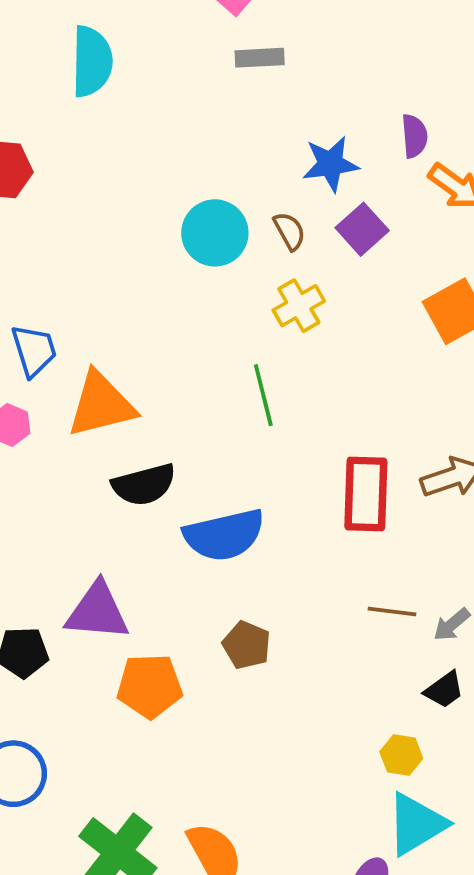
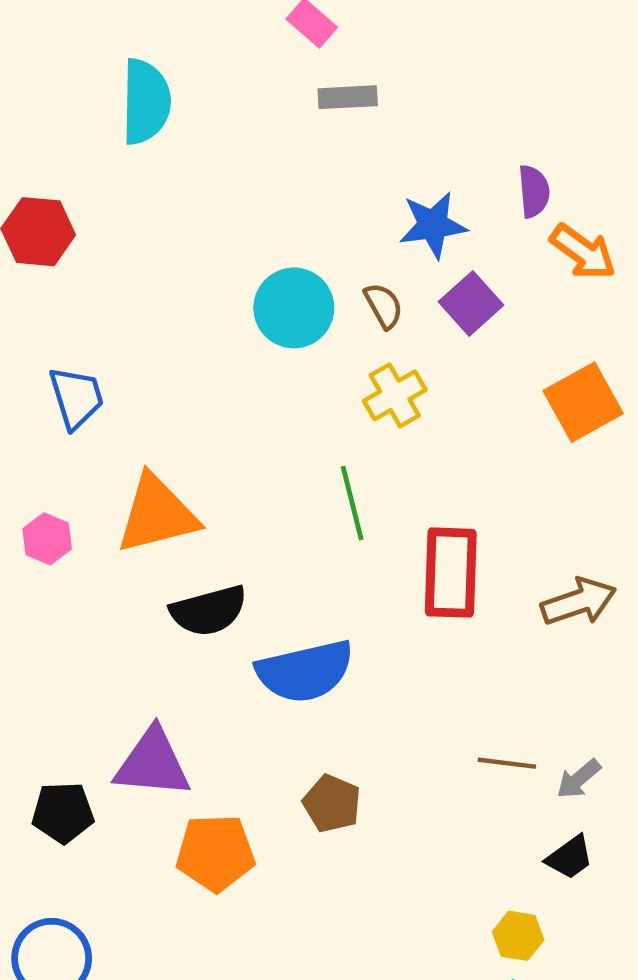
blue trapezoid: (34, 350) -> (76, 398), moved
red rectangle: (366, 494) -> (451, 573), moved

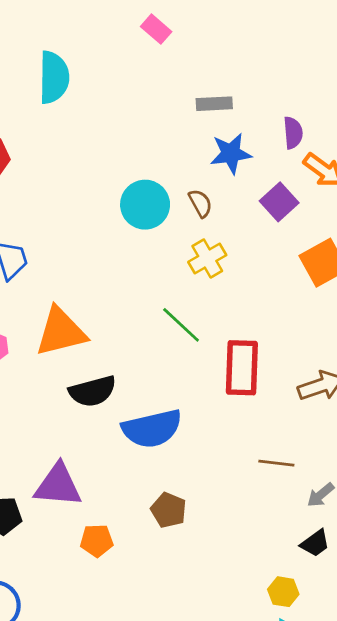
gray rectangle: (348, 97) -> (214, 104), moved
purple square: (471, 303) -> (279, 202), moved
green line: (352, 503) -> (181, 325), turned -33
brown line: (507, 763) -> (276, 463), moved
orange pentagon: (215, 853) -> (97, 541), size x0.7

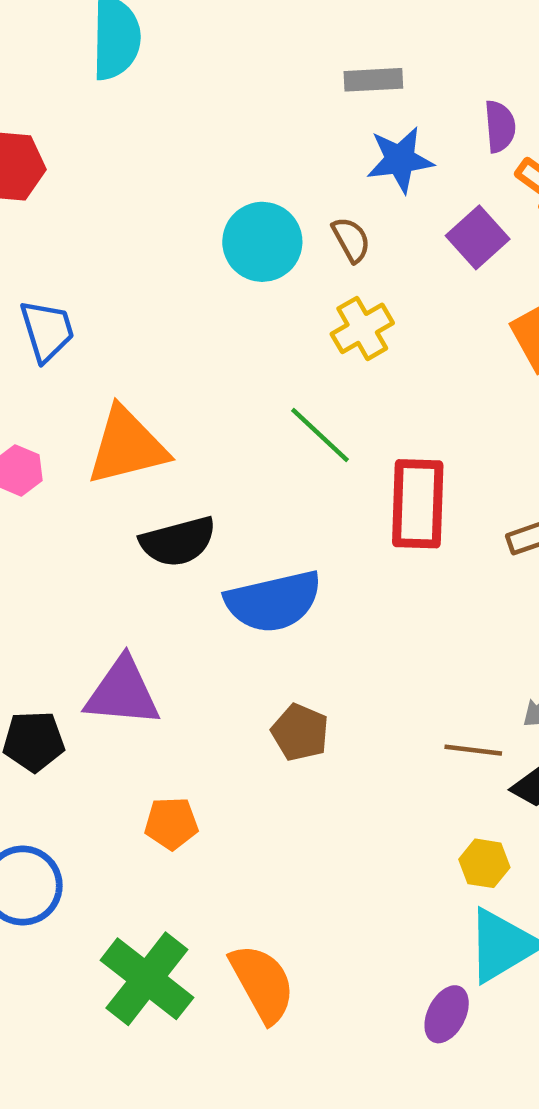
brown line: (276, 463) -> (473, 750), moved
orange pentagon: (97, 541) -> (171, 823), moved

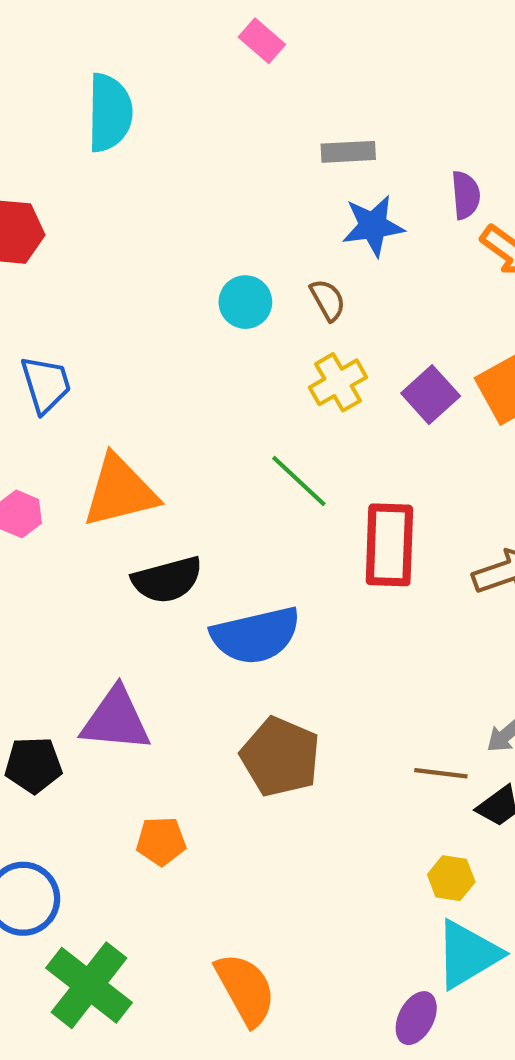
purple square: (478, 237) -> (431, 395), moved
cyan circle: (262, 242) -> (245, 302), size x0.7
brown pentagon: (300, 732) -> (280, 757), size x1.5
green cross: (147, 979) -> (89, 985), moved

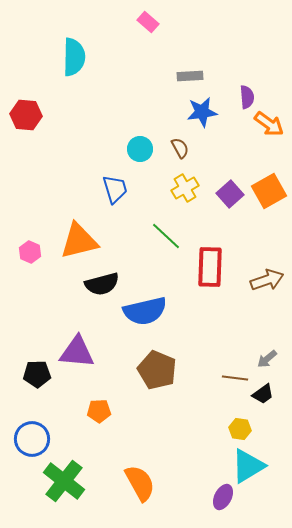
blue trapezoid: (46, 384) -> (115, 189), moved

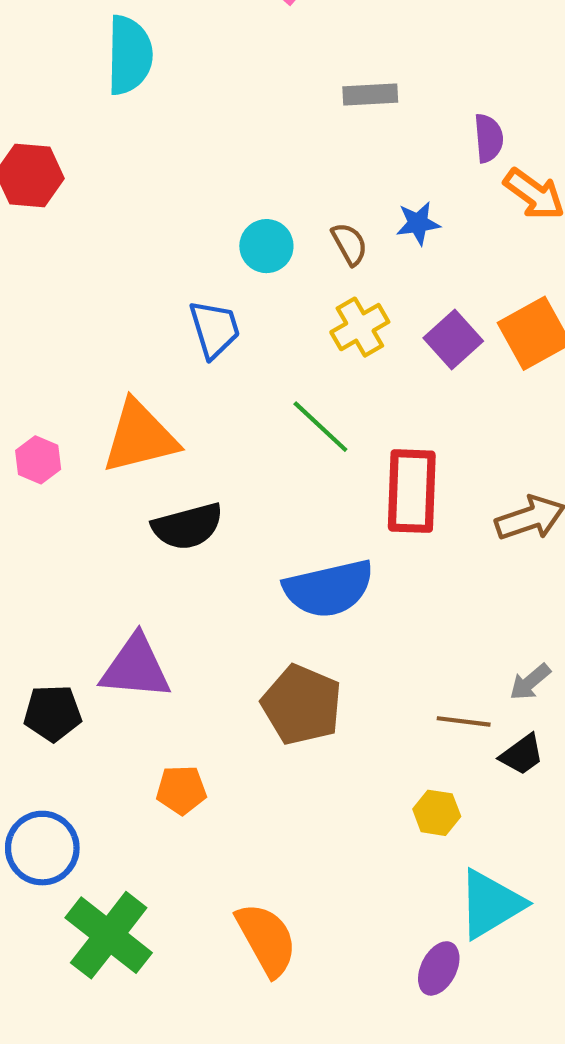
blue star: (202, 112) -> (418, 223), moved, size x0.7
blue semicircle: (145, 311) -> (329, 589), moved
yellow hexagon: (240, 429) -> (437, 813), moved

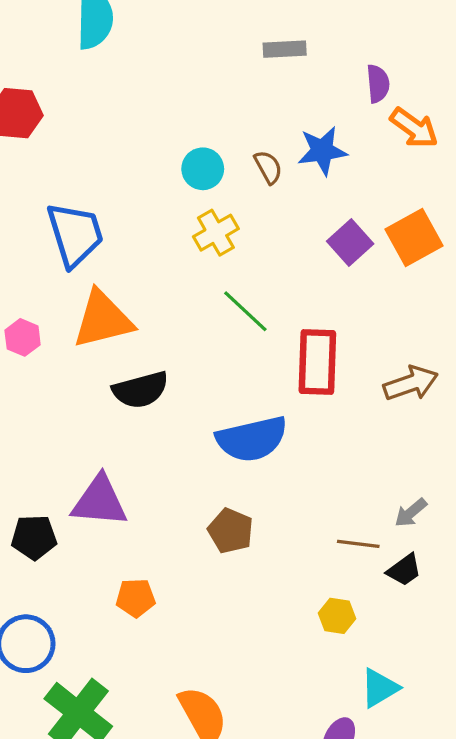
blue star: (418, 223) -> (322, 151), size x1.4
yellow cross: (360, 327) -> (216, 233), moved
blue trapezoid: (215, 329) -> (75, 234), moved, size x1.4
brown pentagon: (302, 705) -> (231, 531), size x0.7
cyan triangle: (491, 904) -> (380, 688), size x0.7

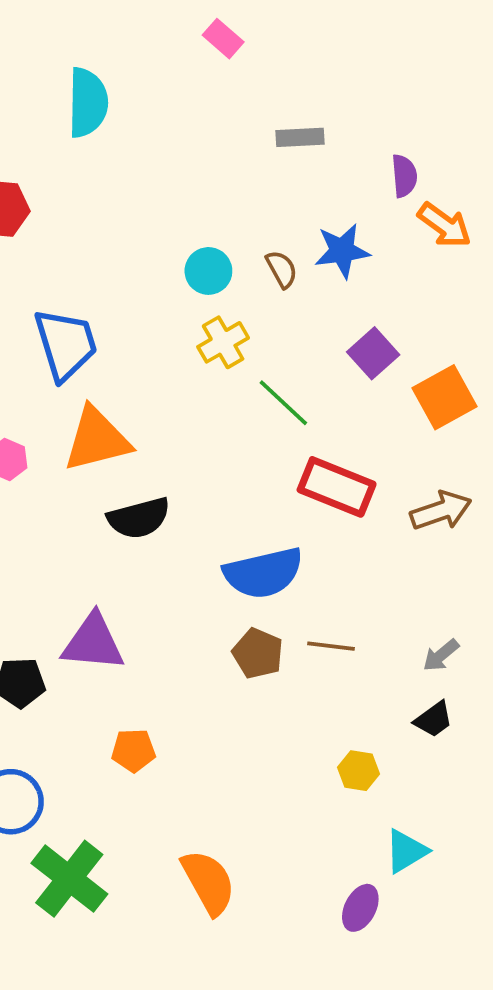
orange square: (414, 238) -> (445, 397), moved
green line: (245, 311) -> (283, 403), moved
red rectangle: (317, 362) -> (337, 487), turned -70
brown pentagon: (231, 531) -> (258, 653), moved
brown line: (358, 544) -> (331, 646), moved

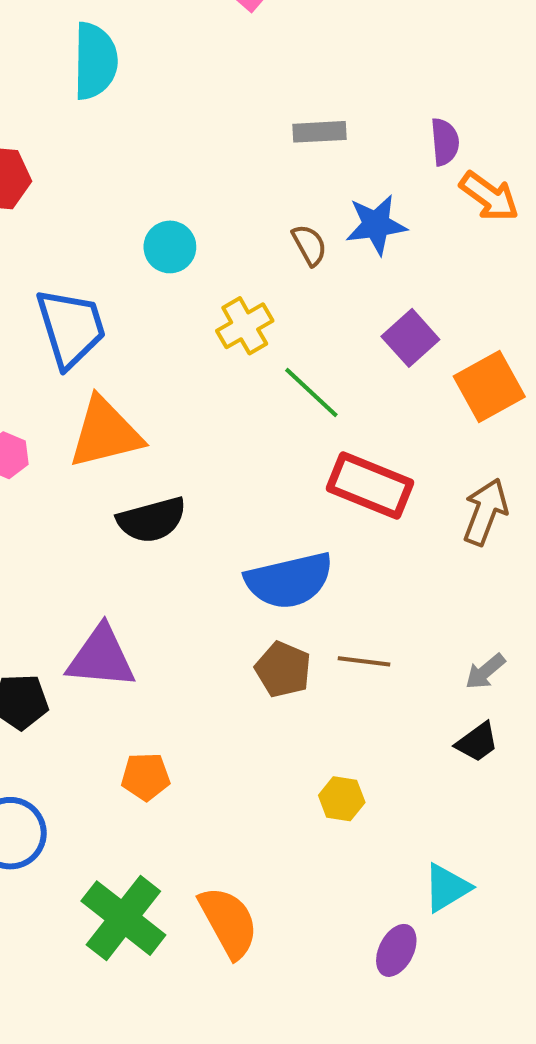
gray rectangle: (300, 137) -> (319, 132), moved
cyan circle: (208, 271) -> (170, 247), moved
brown arrow: (441, 511) -> (485, 512), turned -50
yellow hexagon: (359, 771) -> (342, 799), moved
green cross: (69, 879) -> (123, 918), moved

